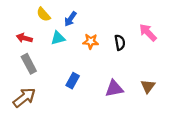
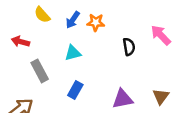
cyan triangle: (58, 38) -> (73, 53), moved
orange star: (91, 41) -> (96, 22), moved
gray rectangle: (29, 64) -> (40, 71), moved

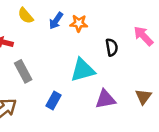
cyan triangle: (73, 53) -> (83, 70), moved, size x1.5
blue rectangle: (75, 90) -> (53, 100), moved

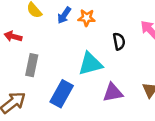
gray rectangle: (23, 71) -> (32, 65), turned 40
blue rectangle: (53, 100) -> (62, 94), size x1.5

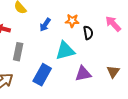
blue arrow: (64, 15) -> (45, 25), moved
orange star: (87, 18) -> (72, 21), moved

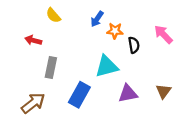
blue arrow: (45, 25) -> (97, 19), moved

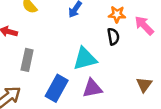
orange star: (115, 31) -> (117, 14), moved
purple triangle: (128, 94) -> (92, 88), moved

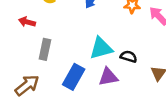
black semicircle: (113, 37) -> (129, 57), moved, turned -63

